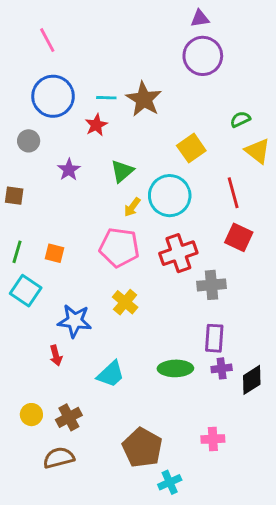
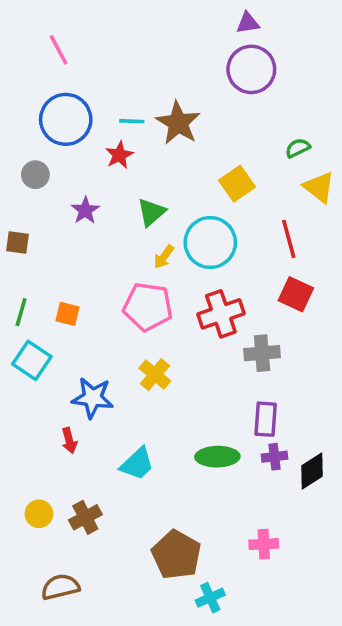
brown semicircle: (59, 458) -> (60, 587), moved

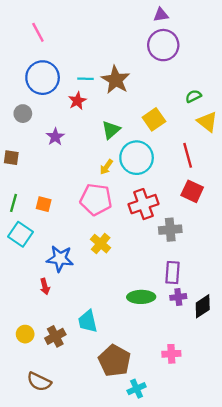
green triangle: (151, 212) -> (111, 130), moved
cyan trapezoid: (137, 464) -> (88, 321), moved, turned 120
brown semicircle: (60, 587) -> (39, 382), turned -140

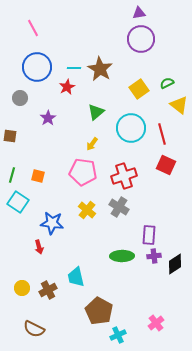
yellow square: (154, 119) -> (139, 89), moved
cyan circle: (137, 158) -> (131, 128), moved
gray cross: (170, 230) -> (119, 207), moved, turned 36
pink cross: (171, 354) -> (156, 323), moved, turned -35

